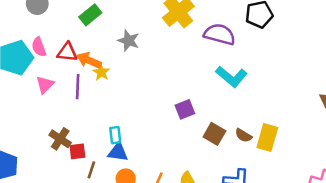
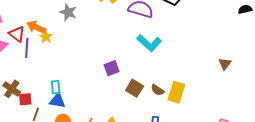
red triangle: (67, 52) -> (17, 34), moved, turned 30

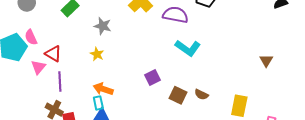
orange arrow: (36, 27) -> (103, 89), moved
yellow star: (46, 37) -> (97, 54), moved
purple line: (27, 48) -> (60, 82), moved
yellow rectangle: (176, 92) -> (239, 106), moved

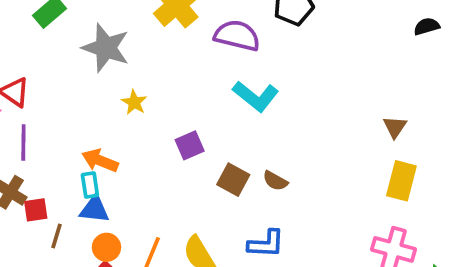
gray star: (103, 26) -> (106, 48), size x1.5
yellow star: (97, 54) -> (134, 102), moved
yellow rectangle: (239, 106) -> (401, 181), moved

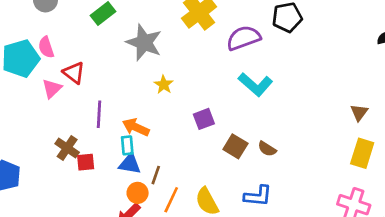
purple semicircle: (237, 36) -> (243, 38), turned -36
purple line: (23, 143) -> (99, 114), moved
brown line: (57, 236) -> (156, 175), moved

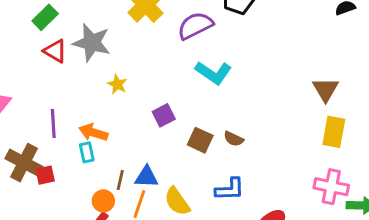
red triangle: (74, 73) -> (55, 51), moved
brown triangle: (359, 112) -> (326, 89), size x1.4
brown cross: (67, 148) -> (24, 163), size x1.4
blue triangle: (130, 164) -> (146, 177), moved

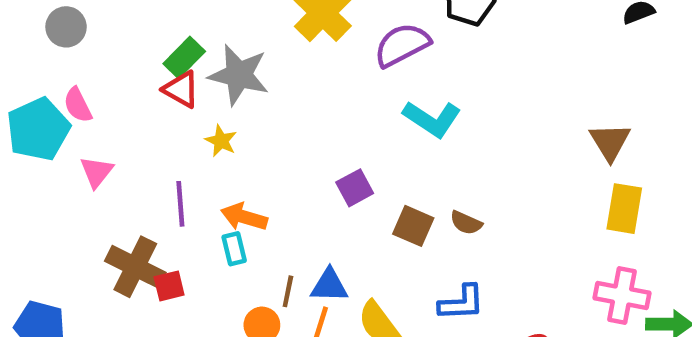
green rectangle: (45, 17) -> (184, 57), moved
yellow star: (117, 84) -> (221, 141), moved

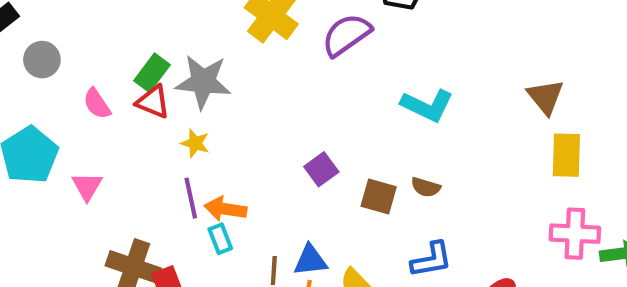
pink semicircle: (78, 105) -> (97, 104), moved
cyan L-shape: (432, 119) -> (427, 105), moved
purple line: (180, 204) -> (191, 198), moved

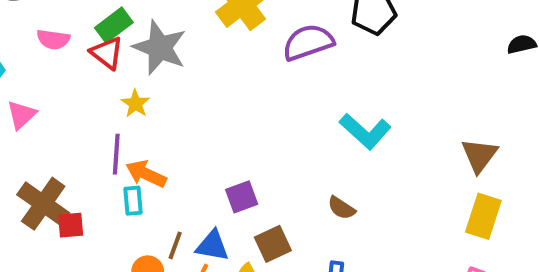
pink semicircle: (97, 104) -> (53, 39), turned -64
purple square: (321, 169) -> (242, 197), moved
brown square: (379, 196) -> (273, 244), moved, turned 33

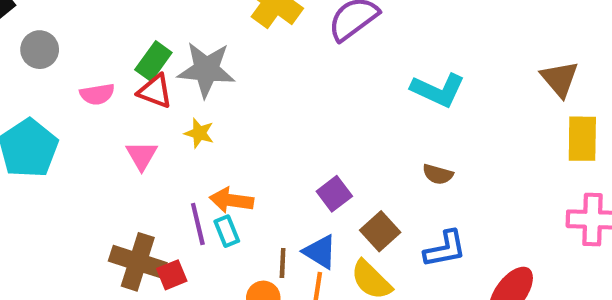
pink triangle: (21, 115) -> (142, 156), moved
purple line: (116, 154) -> (198, 224), moved
blue triangle: (212, 246) -> (320, 252), turned 39

